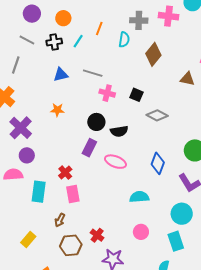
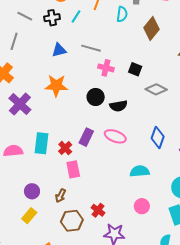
orange star: (57, 110) -> (56, 86), size x1.6
purple rectangle: (89, 148) -> (86, 137), moved
purple circle: (27, 155) -> (32, 191), moved
cyan rectangle: (39, 192) -> (42, 143), moved

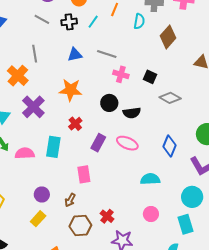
gray line: (14, 41) -> (35, 54), moved, turned -30
red cross: (65, 148) -> (75, 124), moved

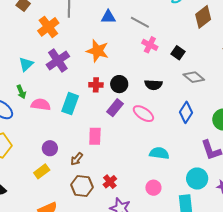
black circle: (109, 103) -> (119, 84), moved
red cross: (75, 124) -> (96, 85), turned 32
blue diamond: (170, 146) -> (186, 112), moved

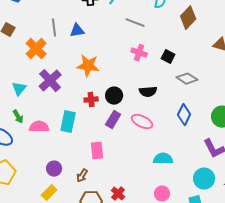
blue triangle: (108, 17) -> (77, 31), moved
gray line: (140, 22) -> (135, 23), moved

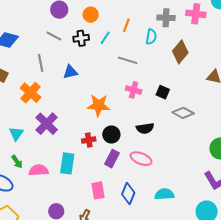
gray line: (54, 28) -> (41, 63), moved
orange star: (88, 66) -> (98, 105), moved
blue diamond: (184, 115) -> (128, 194), moved

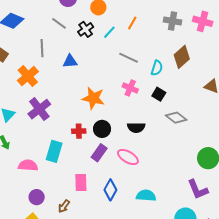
cyan semicircle: (151, 37) -> (157, 68), moved
black cross: (81, 38) -> (86, 29), turned -35
pink semicircle: (39, 170) -> (28, 165), moved

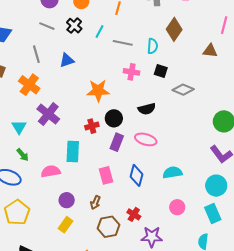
cyan line: (109, 32) -> (99, 32), moved

